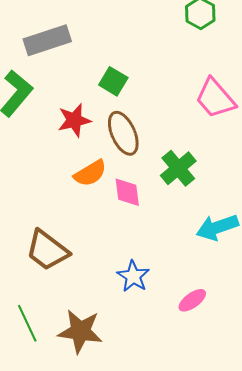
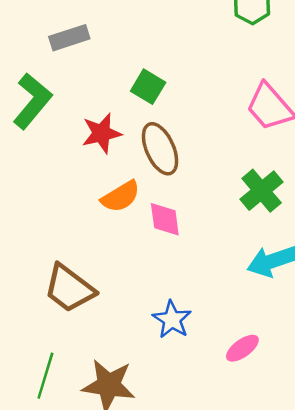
gray rectangle: (47, 40) -> (69, 38), size x0.7
green cross: (178, 168) -> (262, 191), moved
green line: (27, 323) -> (45, 376), turned 42

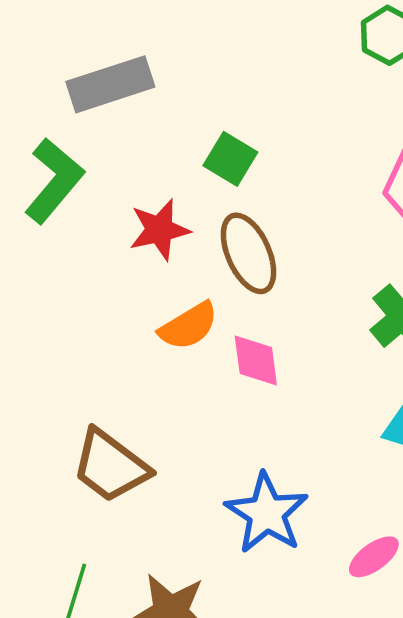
gray rectangle: (69, 38) -> (110, 84), size x1.4
blue star: (172, 320) -> (267, 513), size x1.4

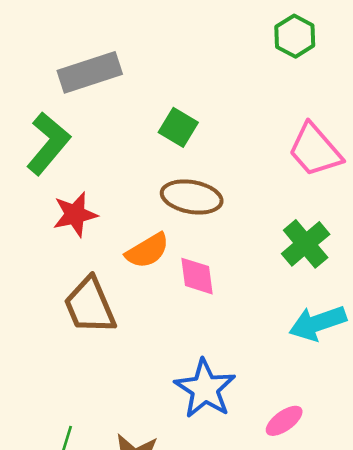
red star: (159, 230) -> (75, 214), moved
brown ellipse: (248, 253) -> (192, 197), turned -56
brown trapezoid: (110, 466) -> (90, 306), moved, turned 30

